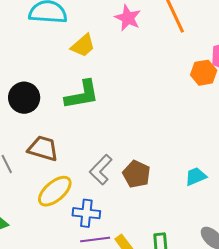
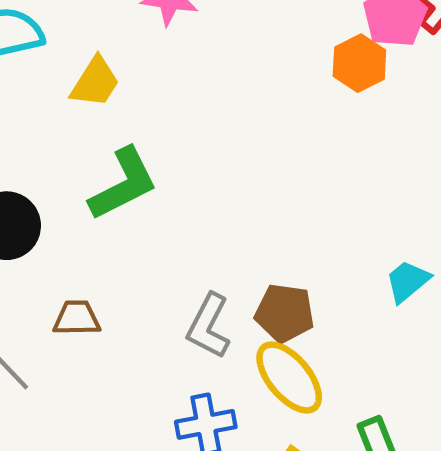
brown trapezoid: (43, 148) -> (77, 318), size x0.7
yellow ellipse: (55, 191) -> (289, 377), moved, turned -72

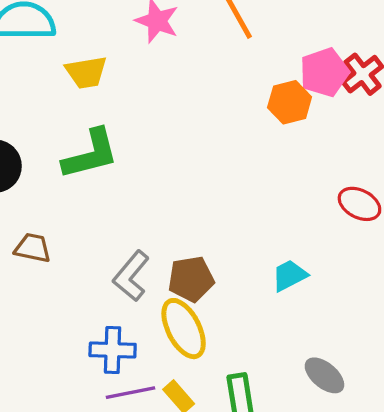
yellow trapezoid: (95, 82) -> (86, 72), turned 36
brown pentagon: (285, 313) -> (191, 279), turned -30

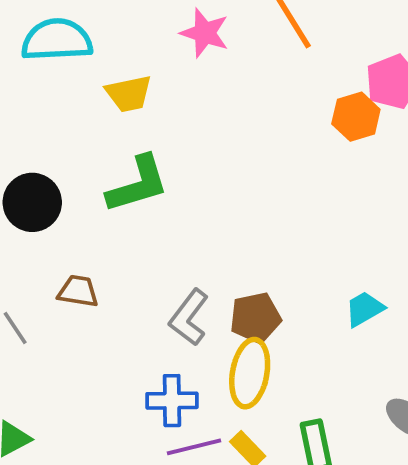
yellow ellipse: (184, 329) -> (250, 373), turned 40

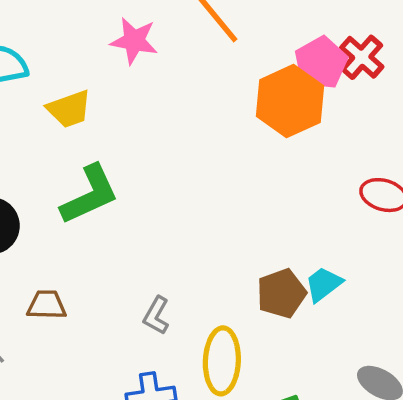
orange hexagon: (356, 117) -> (290, 101), size x1.5
gray L-shape: (189, 317) -> (156, 316), size x0.7
brown pentagon: (255, 318) -> (281, 293), moved

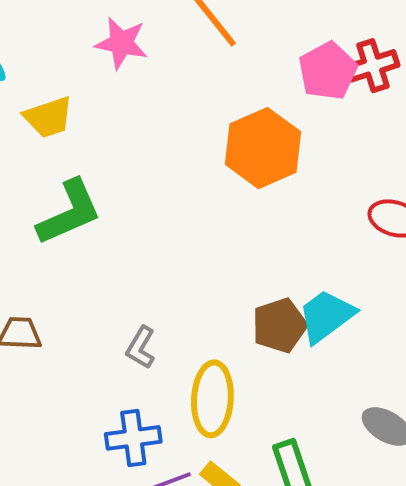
red cross: (362, 57) -> (373, 66), turned 30
orange hexagon: (290, 101) -> (263, 148), moved
cyan trapezoid: (323, 284) -> (326, 316), size x1.4

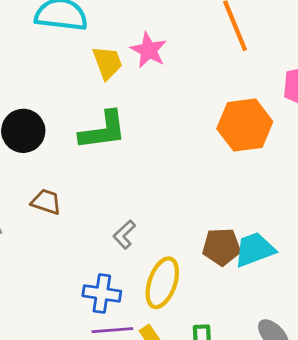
pink star: (121, 43) -> (149, 50), moved
yellow trapezoid: (48, 117) -> (107, 63), turned -108

